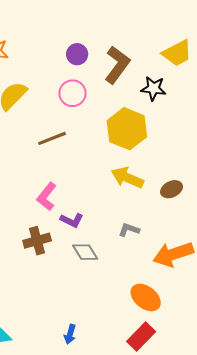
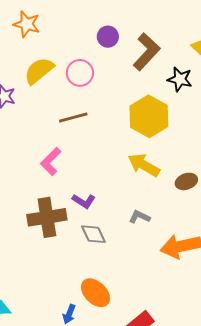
pink circle: (72, 93) -> (80, 73), moved
pink L-shape: (47, 197) -> (51, 161), moved
brown cross: (37, 241) -> (47, 217), size x1.4
orange ellipse: (146, 297) -> (95, 293), moved

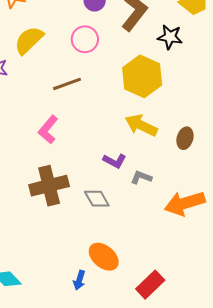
pink circle: (80, 73) -> (85, 39), moved
brown ellipse: (186, 181) -> (185, 138), turned -50
purple L-shape: (84, 201) -> (115, 161), moved

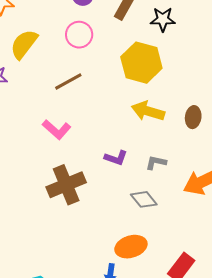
pink L-shape: (48, 130) -> (57, 130), turned -80
purple L-shape: (115, 161) -> (116, 158), moved
gray diamond: (97, 199) -> (144, 199), moved
orange ellipse: (104, 257) -> (131, 247), turned -48

